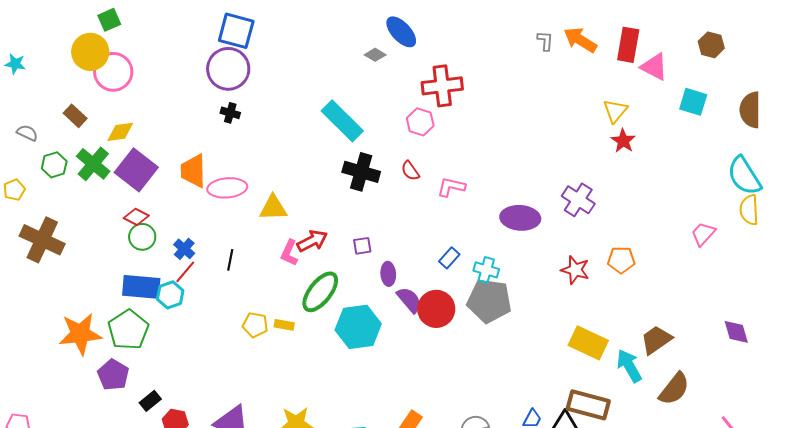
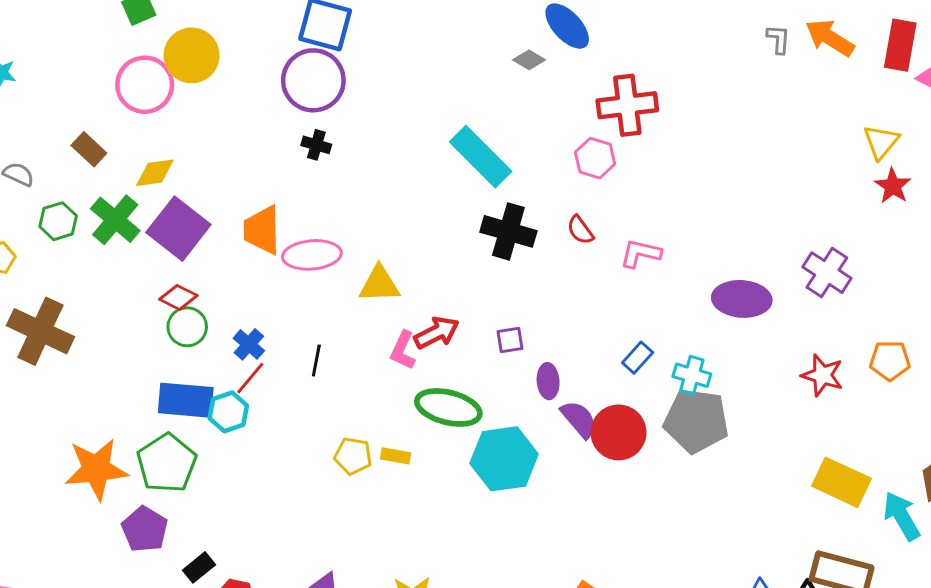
yellow circle: (90, 52) -> (192, 55), moved
green ellipse: (320, 292) -> (448, 407), turned 66

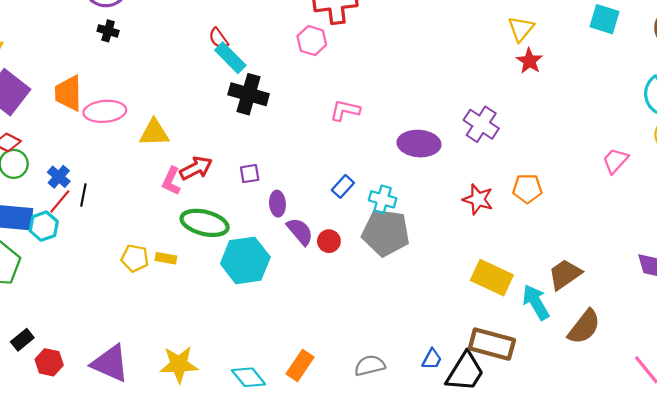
cyan rectangle: (481, 157) -> (230, 58), moved, size x0.7
red semicircle: (580, 230) -> (218, 38), moved
black line: (316, 361) -> (83, 195), moved
red circle: (619, 432) -> (329, 241), size x0.6

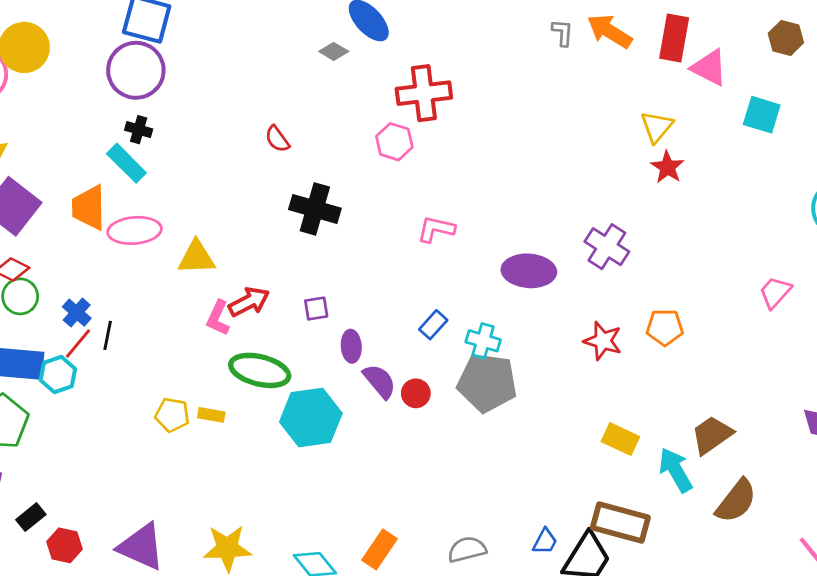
cyan rectangle: (230, 58) -> (126, 163), moved
yellow rectangle: (492, 278) -> (620, 439), size x0.7

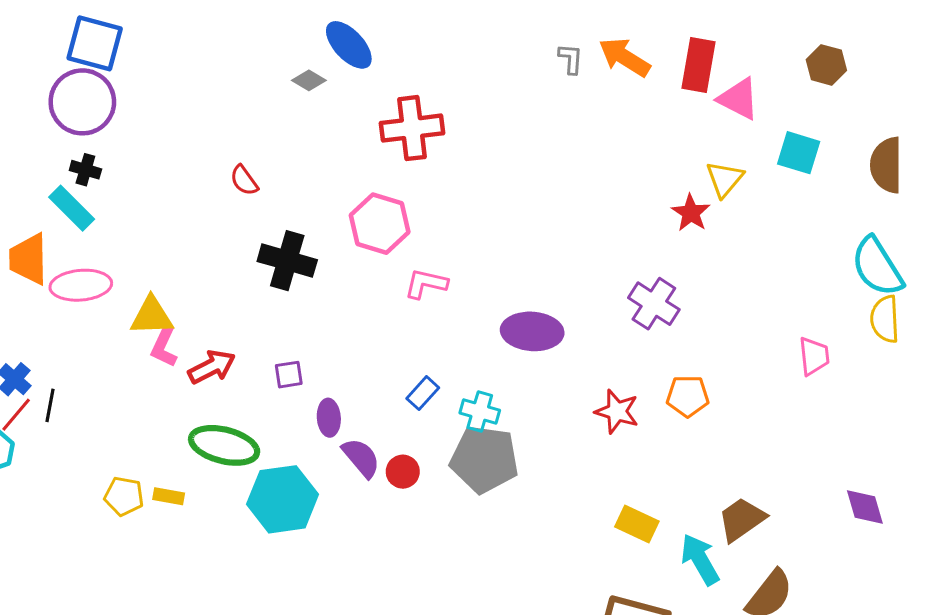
yellow triangle: (657, 127) -> (725, 179), moved
pink hexagon: (394, 142) -> (380, 224), moved, size x1.4
purple cross: (607, 247) -> (654, 304), moved
pink trapezoid: (775, 292) -> (814, 356), turned 132
pink L-shape: (218, 318) -> (164, 347), moved

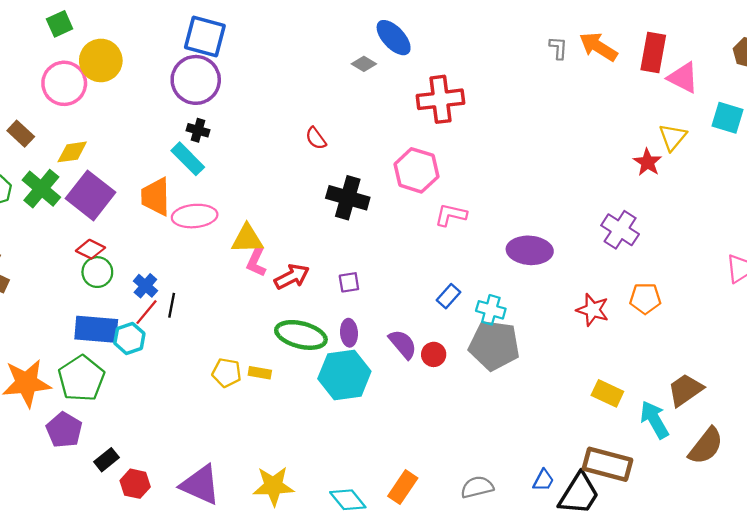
purple ellipse: (329, 418) -> (349, 333), moved

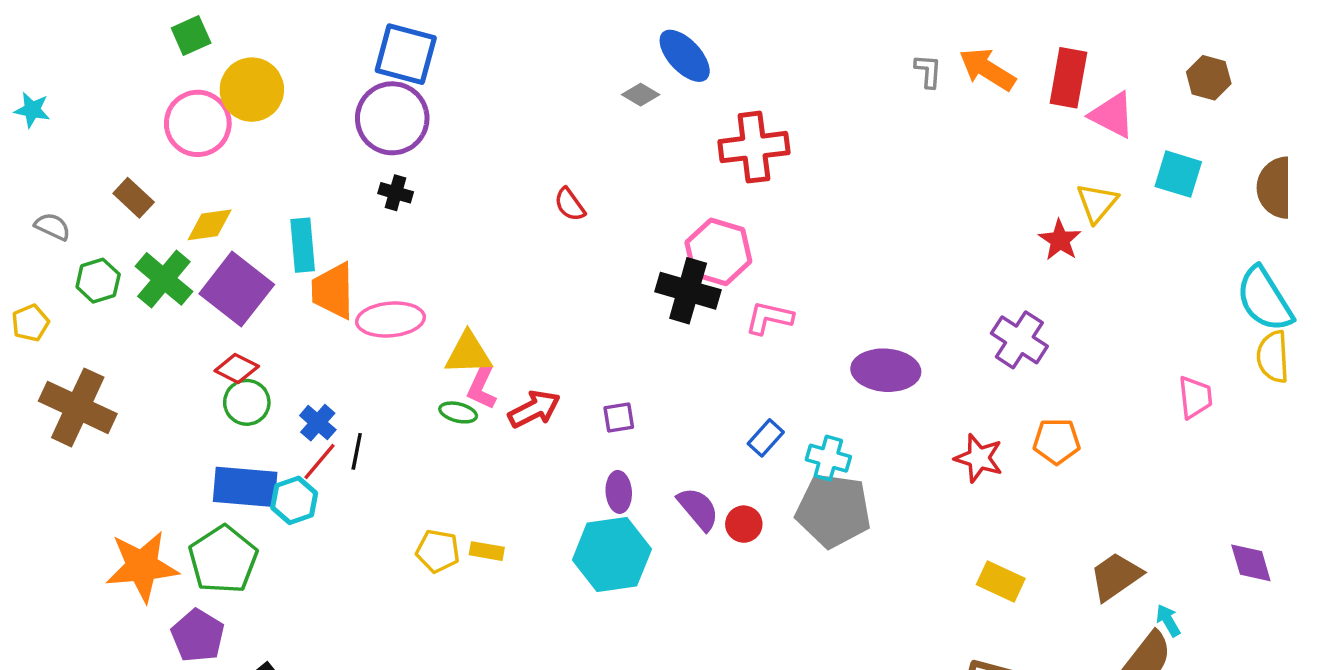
cyan rectangle: (188, 159) -> (303, 245), moved, turned 40
black cross: (348, 198) -> (688, 291), moved
green ellipse: (301, 335) -> (458, 412), moved, size x0.5
cyan arrow: (654, 420) -> (1168, 620), moved, size x0.6

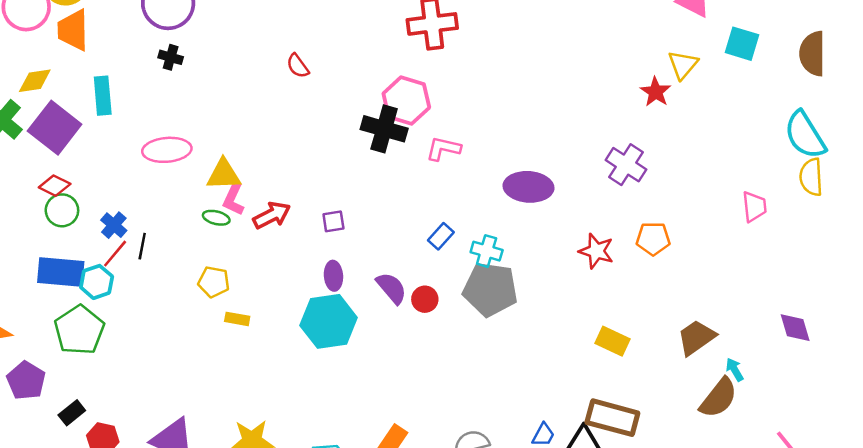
orange trapezoid: (333, 291) -> (73, 30), moved
yellow pentagon: (438, 551) -> (214, 282), moved
green pentagon: (223, 560) -> (79, 330), moved

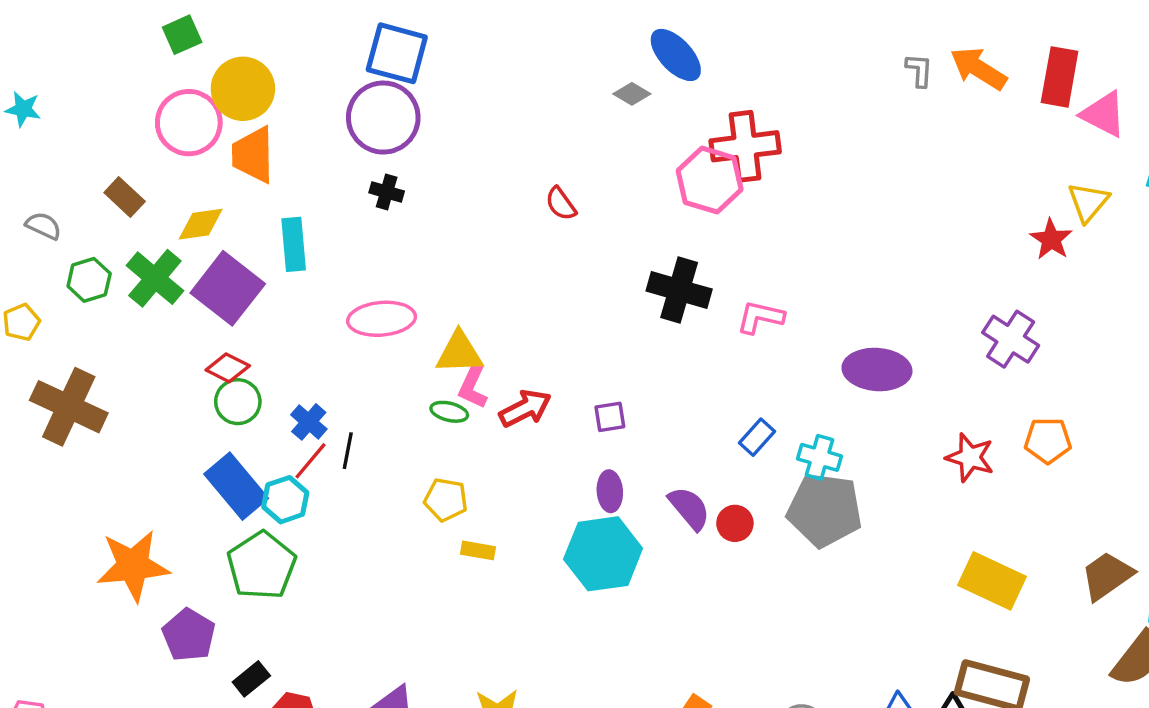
pink hexagon: (406, 100) -> (710, 180), moved
blue rectangle: (61, 272) -> (236, 486), turned 45
yellow rectangle: (612, 341) -> (992, 581), size x1.4

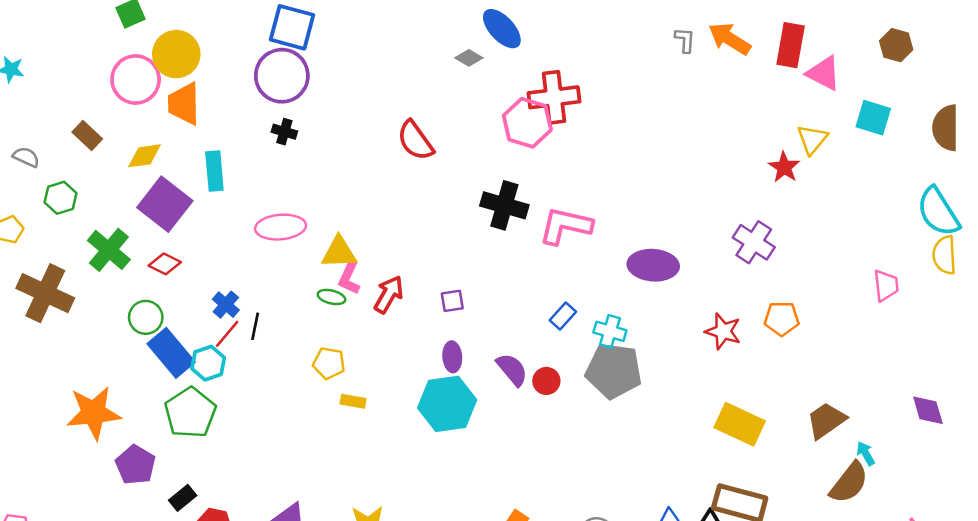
red semicircle: (561, 204) -> (415, 141), size x1.6
green cross: (155, 278) -> (109, 250), moved
pink L-shape: (760, 317) -> (565, 226), size x1.5
green circle: (238, 402) -> (146, 317), moved
red arrow: (525, 408) -> (389, 294), turned -33

